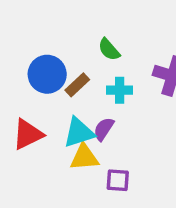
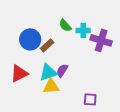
cyan cross: (120, 90) -> (83, 30), moved
purple square: (118, 180) -> (90, 99), moved

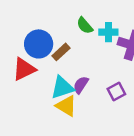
red triangle: (19, 73) -> (24, 69), moved
yellow triangle: (51, 86) -> (66, 106), turned 36
purple square: (90, 99) -> (116, 91), moved, turned -32

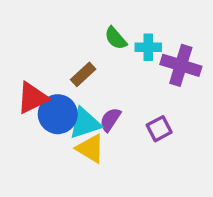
blue circle: (39, 44) -> (58, 114), moved

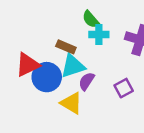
cyan cross: (148, 47) -> (99, 34), moved
brown rectangle: (83, 74) -> (66, 47), turned 66
cyan triangle: (85, 123) -> (73, 66), moved

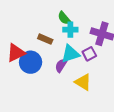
cyan triangle: (73, 66) -> (70, 54), moved
purple square: (124, 88) -> (89, 54), moved
yellow triangle: (71, 103) -> (83, 82), moved

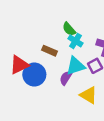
cyan cross: (70, 30) -> (76, 41), turned 32

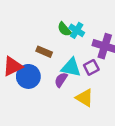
cyan cross: (76, 41) -> (77, 30), moved
cyan triangle: (76, 66) -> (71, 67), turned 30

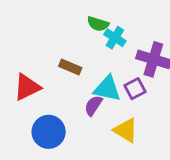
green semicircle: (64, 29) -> (98, 24), moved, turned -32
blue circle: (28, 76) -> (49, 132), moved

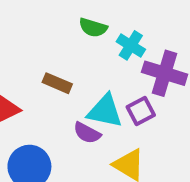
cyan cross: (115, 38) -> (131, 45), moved
purple semicircle: (93, 106) -> (87, 133), turned -95

